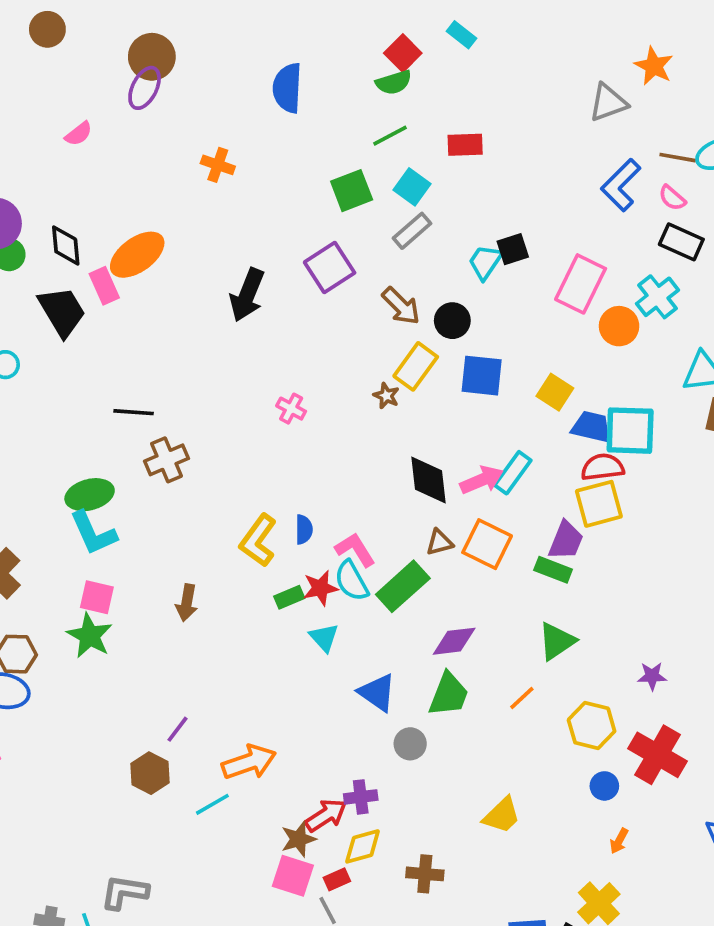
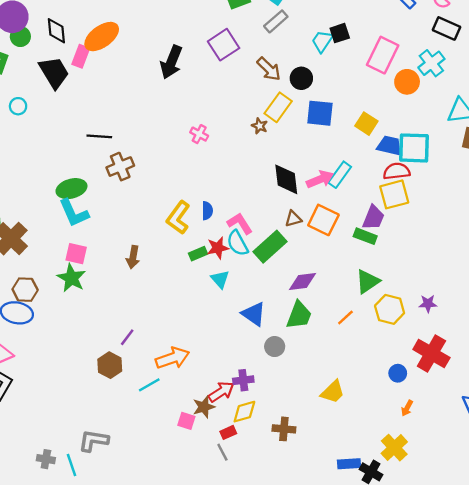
pink rectangle: (104, 286) -> (81, 56), turned 45
yellow hexagon: (592, 726) -> (390, 309), moved
pink square: (293, 876) -> (186, 421), moved, size x0.7

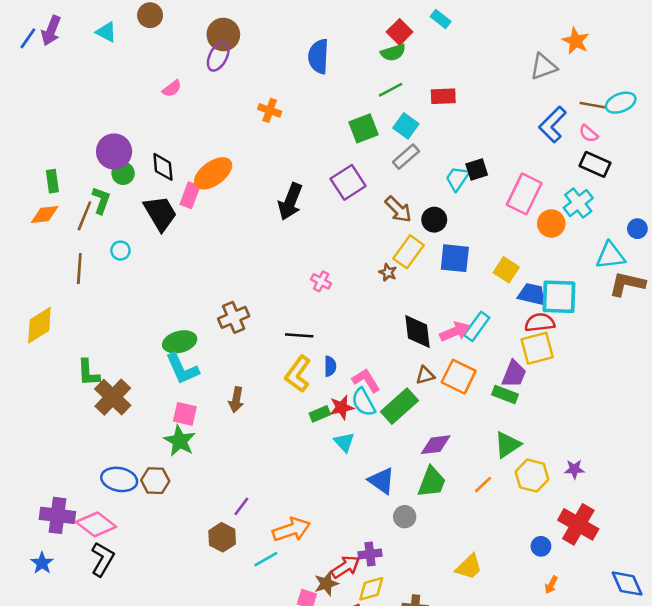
black line: (99, 136) -> (299, 335), moved
brown arrow: (133, 257) -> (236, 400), moved
brown hexagon: (25, 290) -> (155, 481), moved

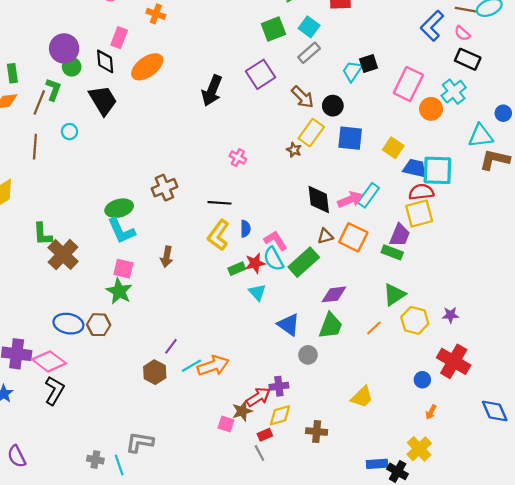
orange cross: (270, 110) -> (156, 14), moved
pink rectangle: (190, 195) -> (119, 38), moved
cyan line: (266, 559) -> (191, 366), moved

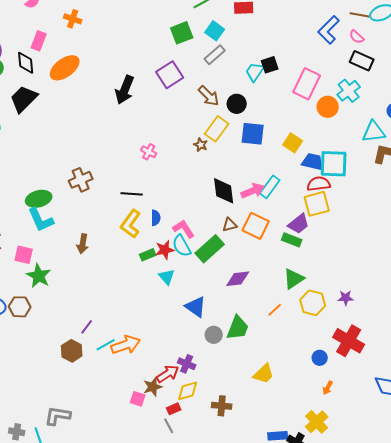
black trapezoid: (103, 100) -> (24, 99), turned -104
purple trapezoid: (400, 235) -> (299, 224), turned 30
pink square: (123, 269) -> (24, 255), moved
green trapezoid: (331, 326) -> (238, 328), moved
purple cross: (279, 386) -> (187, 364), turned 30

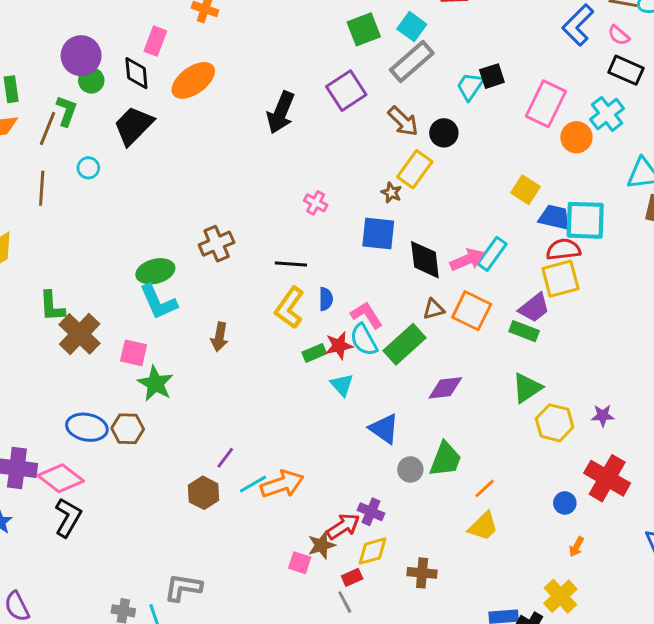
gray rectangle: (215, 55) -> (412, 61), size x1.4
blue square: (253, 134) -> (378, 233), moved
orange line: (275, 310) -> (485, 488), moved

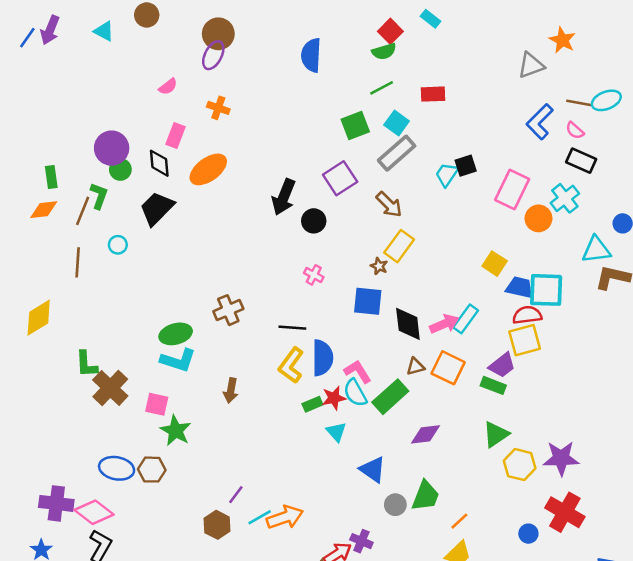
black circle: (444, 133) -> (314, 221), moved
blue semicircle: (326, 299) -> (323, 358), size x1.8
cyan L-shape: (158, 302) -> (178, 360), turned -48
purple star: (603, 416) -> (561, 458), size x1.8

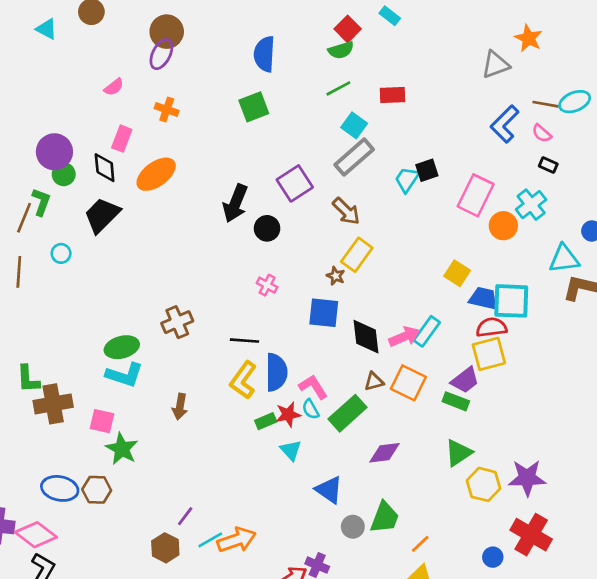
green square: (355, 125) -> (254, 107), moved
black rectangle: (581, 161) -> (548, 165), size x0.6
brown cross: (110, 388) -> (53, 404), turned 36
cyan semicircle: (355, 393) -> (311, 409), size x0.7

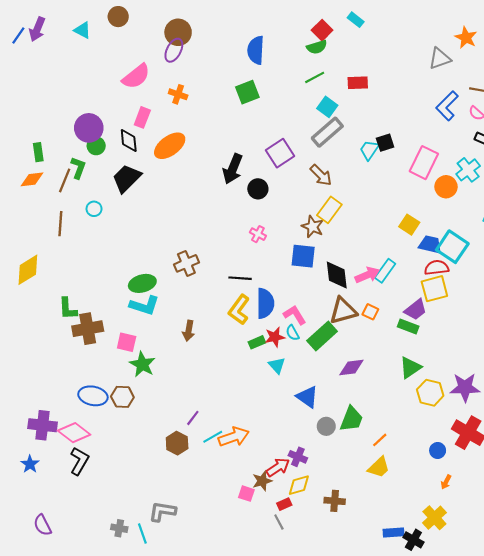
pink semicircle: (114, 87) -> (136, 76), size x1.8
brown star: (336, 276) -> (313, 227), size x1.5
cyan square: (511, 301) -> (452, 247), turned 32
brown triangle: (374, 381) -> (343, 311), size x1.8
orange square: (408, 383) -> (370, 312), size x0.6

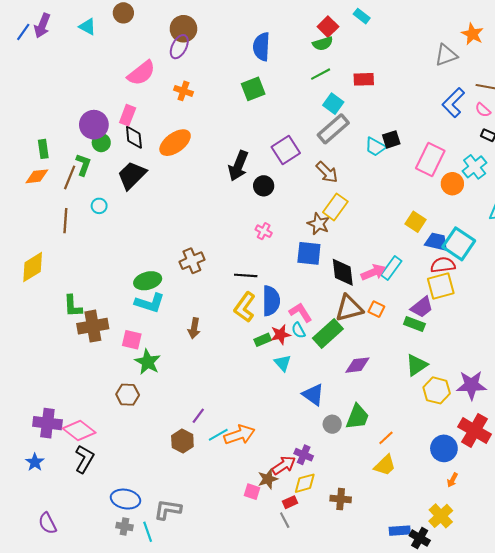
pink rectangle: (142, 117) -> (128, 115), moved
cyan trapezoid: (369, 150) -> (375, 147), turned -95
blue ellipse: (93, 396) -> (125, 499), moved
blue circle: (438, 450) -> (444, 448), size x1.6

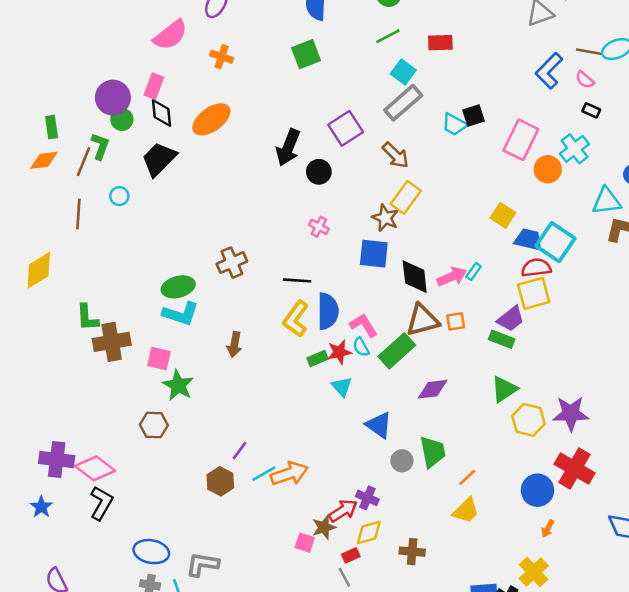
cyan rectangle: (391, 268) -> (474, 272), size x0.6
orange square: (376, 309) -> (456, 321), turned -35
green trapezoid: (357, 417) -> (433, 452), turned -32

